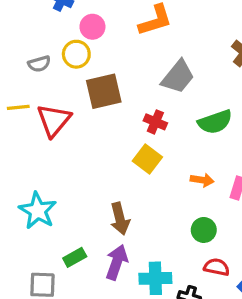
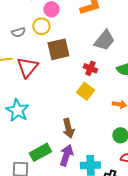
cyan star: (38, 211) -> (17, 110), moved
green rectangle: (75, 257) -> (40, 152), size x1.5

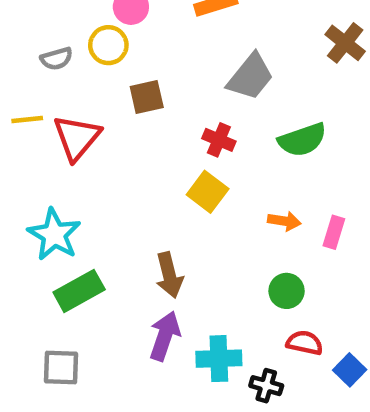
brown square: (58, 49) -> (147, 97), size x0.7
green rectangle: (40, 152) -> (79, 291), moved

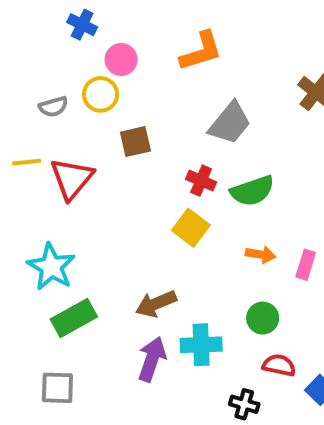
green semicircle: (302, 140) -> (252, 191), moved
brown arrow: (169, 275) -> (156, 304), turned 81
cyan cross: (219, 359) -> (201, 345), moved

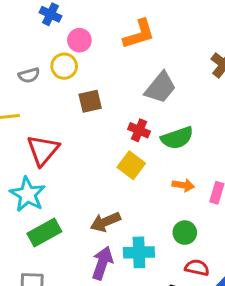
red triangle: (72, 179) -> (43, 150), moved

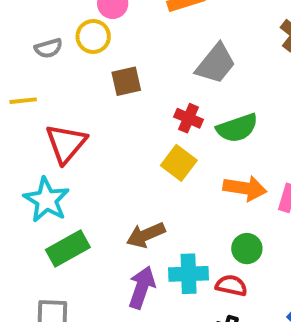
orange arrow: (183, 185) -> (245, 188), size x1.5
red semicircle: (197, 268) -> (231, 286), moved

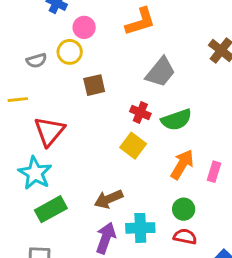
orange arrow: (245, 188) -> (182, 164), turned -68
red semicircle: (231, 286) -> (185, 237), moved

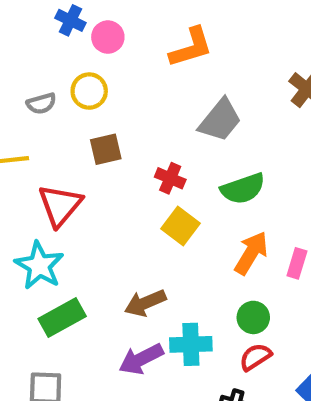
pink circle: (84, 27) -> (108, 37), moved
brown square: (94, 85) -> (106, 149), moved
red cross: (140, 112) -> (170, 178), moved
red semicircle: (185, 237) -> (255, 357), turned -45
purple arrow: (106, 238) -> (141, 359), turned -136

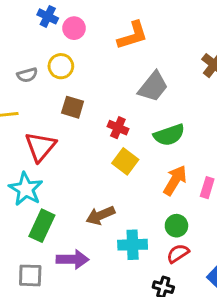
brown square: (106, 149) -> (73, 107), turned 30
green rectangle: (62, 317) -> (42, 226), turned -36
purple arrow: (141, 359) -> (73, 259), moved, turned -152

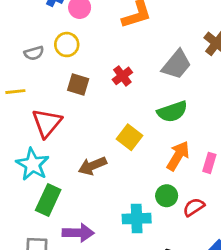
gray trapezoid: (153, 87) -> (177, 65), moved
red cross: (118, 128) -> (122, 76), moved, turned 30
brown arrow: (100, 215) -> (92, 166), moved
green circle: (176, 226) -> (167, 196), moved
red semicircle: (178, 253) -> (194, 207), moved

